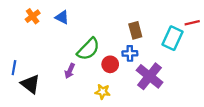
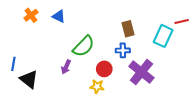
red circle: (110, 64) -> (104, 69), moved

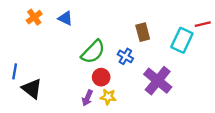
blue cross: (123, 50) -> (125, 56), moved, turned 32
purple arrow: (66, 67) -> (87, 98), moved
red circle: (104, 69) -> (101, 77), moved

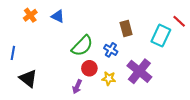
red line: (203, 24) -> (179, 21), turned 56
blue line: (15, 71) -> (13, 53), moved
yellow star: (108, 97) -> (109, 78), moved

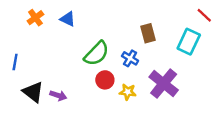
red line: (179, 21) -> (204, 15), moved
purple arrow: (77, 87) -> (58, 95), moved, turned -96

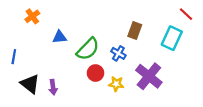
blue triangle: (68, 19) -> (60, 37), moved, turned -32
brown rectangle: (148, 33) -> (135, 31), turned 35
purple arrow: (58, 95) -> (53, 87), turned 64

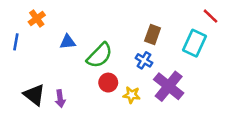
blue cross: (118, 53) -> (144, 60), moved
blue line: (14, 57) -> (16, 42), moved

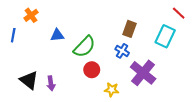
yellow star: (132, 95) -> (112, 90), moved

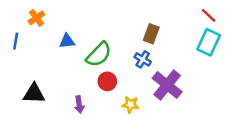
cyan rectangle: (165, 36) -> (209, 42), moved
black triangle: (29, 80) -> (34, 94), turned -36
purple arrow: (51, 83) -> (79, 105), moved

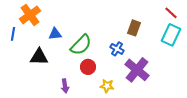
orange cross: (36, 18) -> (30, 15), size x1.5
brown rectangle: (151, 34) -> (134, 28), moved
black triangle: (34, 94) -> (39, 57), moved

